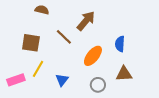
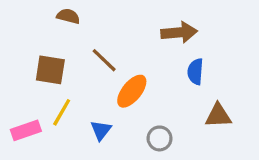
brown arrow: (86, 21) -> (179, 32), moved, turned 45
orange ellipse: (93, 56) -> (132, 91), moved
brown triangle: (124, 74) -> (218, 116), moved

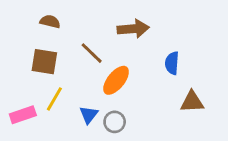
brown semicircle: (68, 16) -> (50, 22), moved
brown arrow: (179, 32) -> (133, 29), moved
gray circle: (160, 138) -> (115, 122), moved

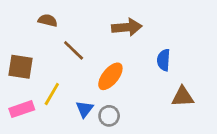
brown line: (92, 53) -> (74, 50), moved
brown square: (44, 62) -> (20, 67), moved

